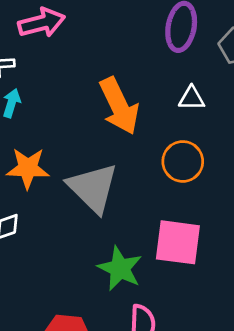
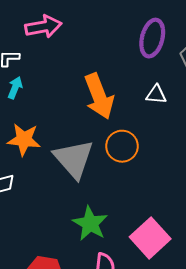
orange circle: (183, 161) -> (122, 146), moved
pink square: (178, 242) -> (150, 238), moved, turned 36

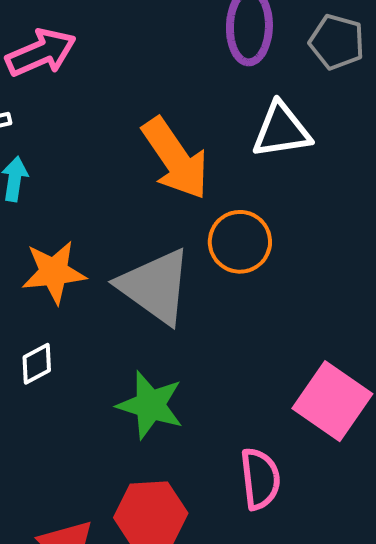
white triangle: (156, 94) -> (281, 130), size x1.5
green star: (90, 223) -> (150, 405), moved

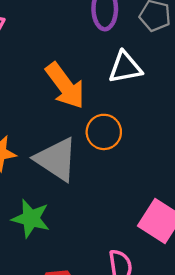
green star: (150, 405) -> (31, 218), moved

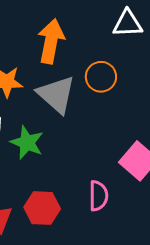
orange arrow: (65, 86) -> (51, 41), moved, turned -141

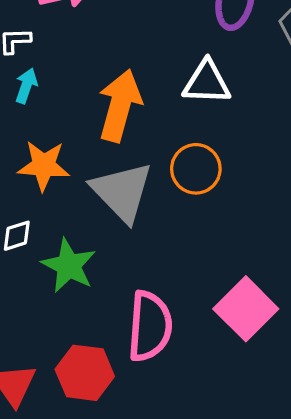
white triangle: (128, 24) -> (207, 82), moved
pink semicircle: (98, 196) -> (150, 326), moved, size x1.4

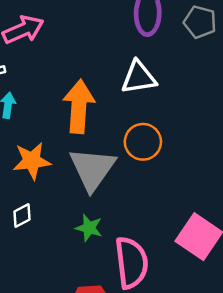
gray triangle: (122, 192) -> (92, 169), turned 30
green star: (69, 266) -> (89, 228), moved, size x0.7

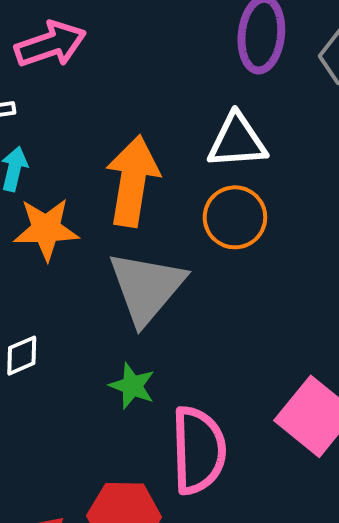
orange circle: (143, 142) -> (235, 217), moved
orange star: (32, 161) -> (46, 229), moved

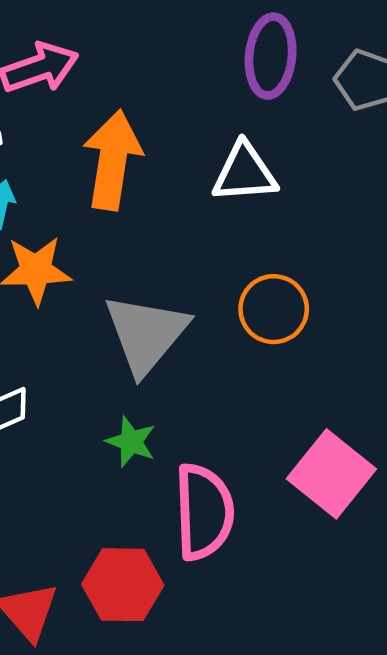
orange arrow: (133, 181) -> (112, 160), moved
orange circle: (235, 217) -> (274, 309), moved

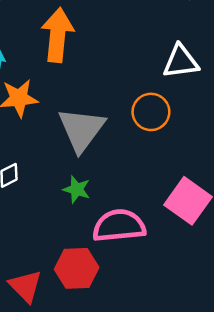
white triangle: (245, 173) -> (181, 61), moved
pink semicircle: (204, 512) -> (119, 226), turned -90

